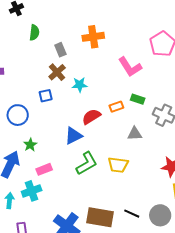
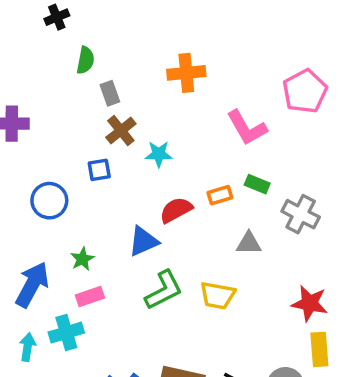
gray rectangle: (60, 50) -> (110, 93), moved
green star: (30, 145) -> (82, 259), moved

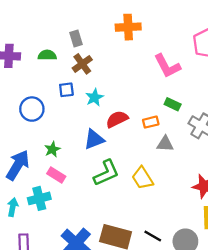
green semicircle: (85, 60) -> (47, 55), moved, turned -102
cyan star: (159, 154) -> (95, 97), moved, turned -30
orange rectangle: (220, 195) -> (151, 122), moved
yellow trapezoid: (218, 295) -> (142, 178), turned 45
pink rectangle: (90, 296) -> (56, 175), turned 48

